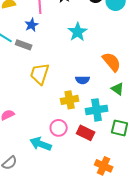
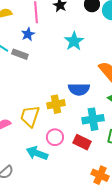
yellow trapezoid: (40, 74) -> (30, 116), moved
blue semicircle: (83, 80) -> (79, 89), size x1.5
yellow cross: (70, 100) -> (56, 104), moved

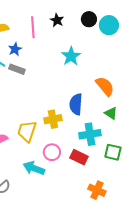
blue star: (28, 34) -> (15, 49), moved
blue semicircle: (79, 89) -> (76, 104), turned 95

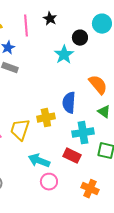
black circle: (89, 19) -> (80, 38), moved
pink circle: (52, 152) -> (49, 182), moved
cyan arrow: (34, 168) -> (39, 161), moved

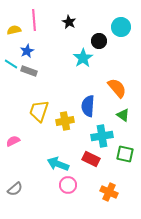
pink line: (26, 26) -> (34, 20), moved
yellow trapezoid: (20, 130) -> (39, 111), moved

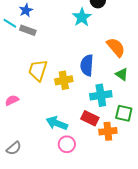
orange cross: (109, 192) -> (108, 131), moved, turned -30

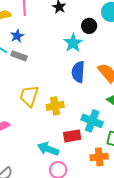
blue semicircle: (87, 65) -> (78, 72), moved
cyan cross: (101, 95) -> (92, 121), turned 30
red rectangle: (90, 118) -> (72, 136), moved, turned -36

